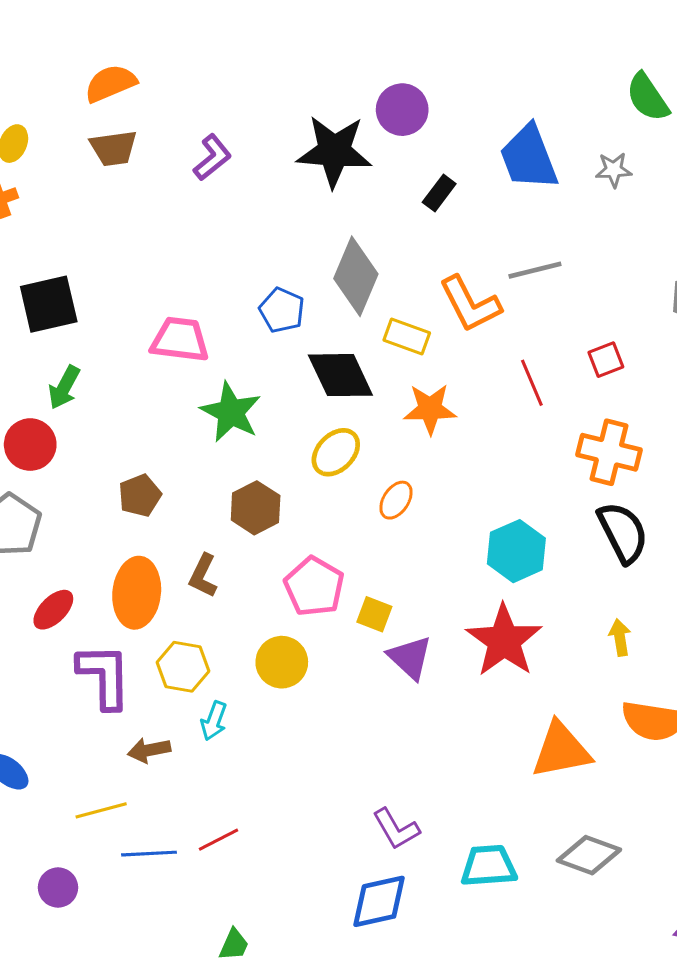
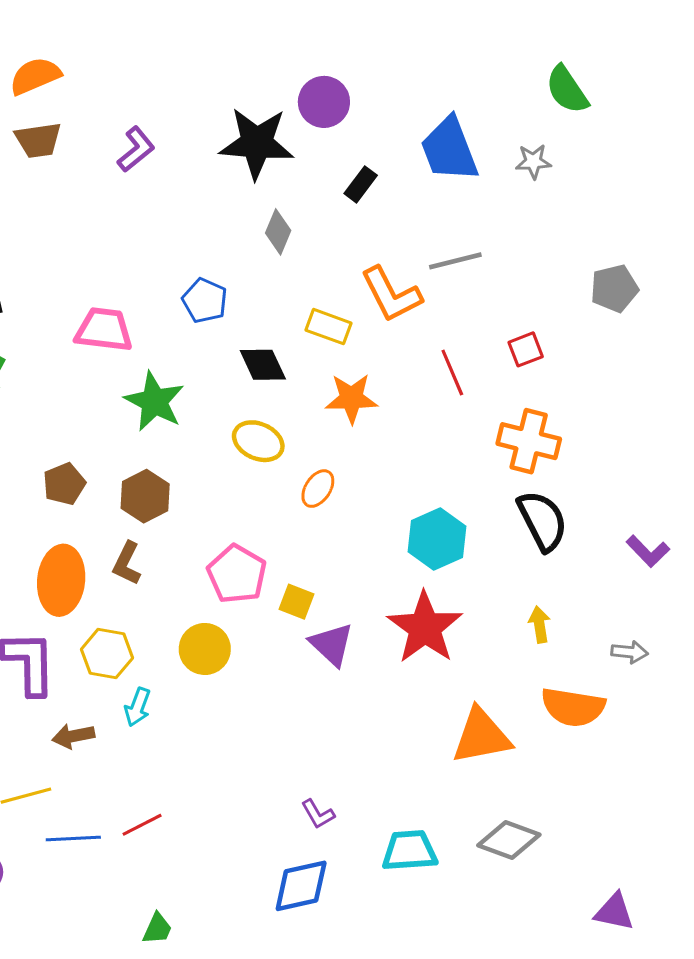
gray diamond: (356, 276) -> (278, 232), moved, size x0.6
black diamond: (340, 375) -> (263, 365), size x0.7
yellow ellipse: (336, 452) -> (258, 441), turned 69
brown hexagon: (256, 508) -> (145, 496), moved
purple L-shape: (396, 829) -> (318, 814), size x0.7

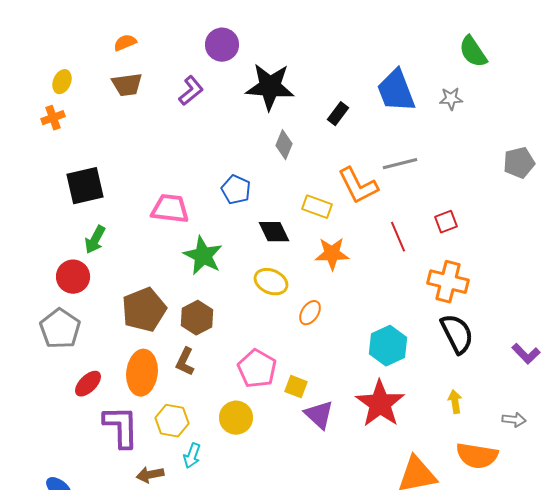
orange semicircle: (35, 76) -> (125, 43), size x0.7
purple circle: (324, 102) -> (222, 45), moved
gray pentagon: (614, 288) -> (519, 163), moved
brown pentagon: (64, 484) -> (144, 310), size x1.6

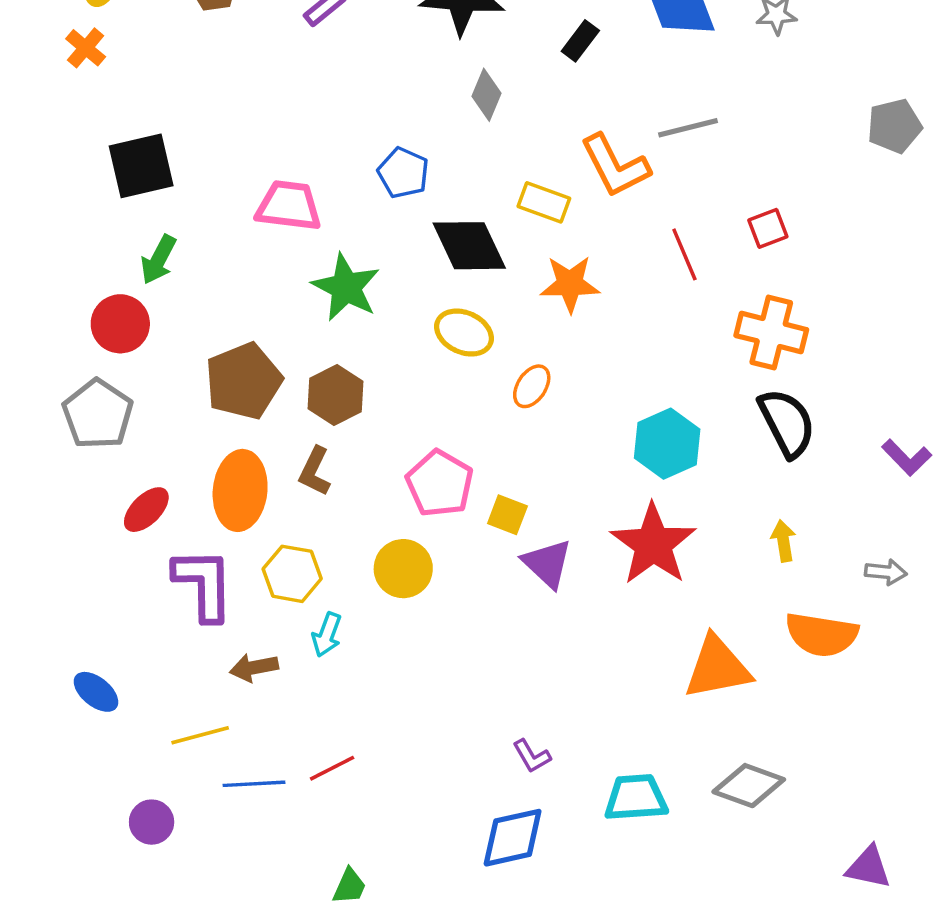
orange cross: (53, 118) -> (86, 48), turned -30
black diamond: (274, 232) -> (469, 246), size x1.4

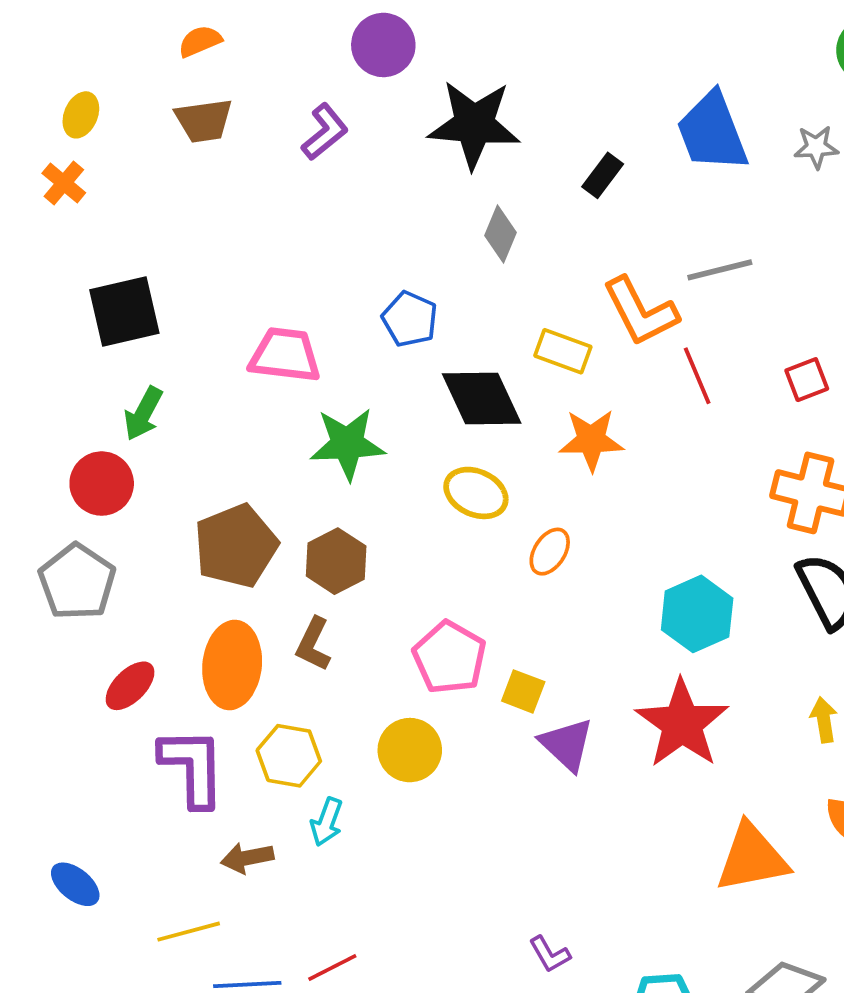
red line: (684, 254) -> (697, 376), moved
green star: (346, 287) -> (347, 444), turned -30

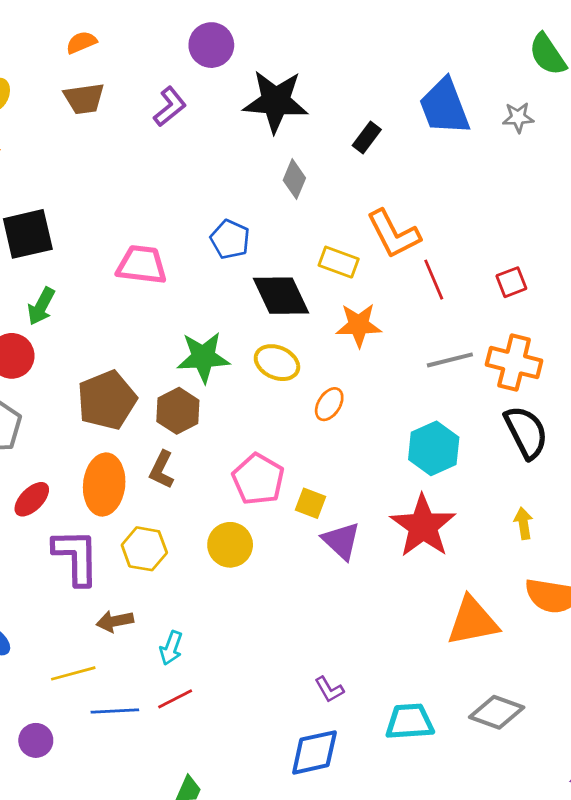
gray line: (720, 270) -> (450, 360), moved
green star: (347, 444) -> (203, 357), moved
cyan arrow: (327, 822) -> (171, 648), moved

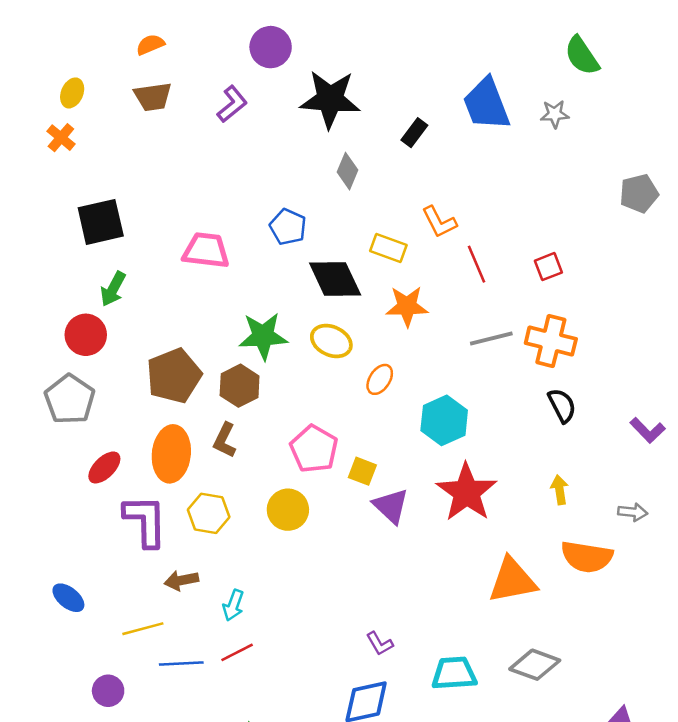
orange L-shape: (394, 234) -> (439, 222), size x0.7
black semicircle: (526, 432) -> (562, 405), size x0.7
cyan hexagon: (434, 448) -> (444, 420), moved

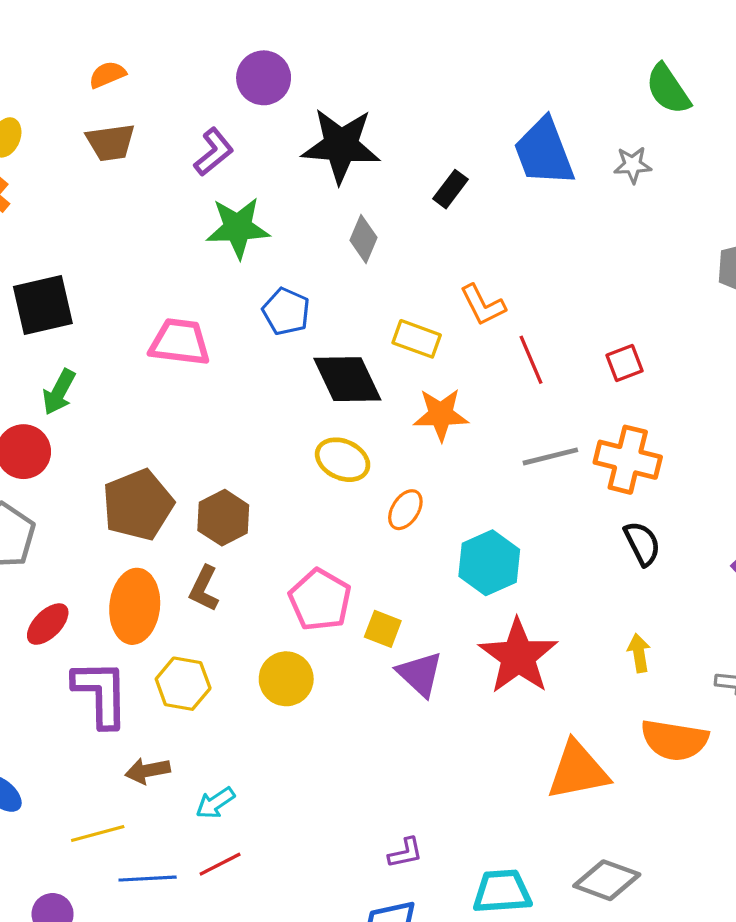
green star: (263, 336) -> (238, 228), moved
cyan arrow: (233, 605) -> (215, 803), turned 36
purple L-shape: (380, 644) -> (405, 853), turned -72

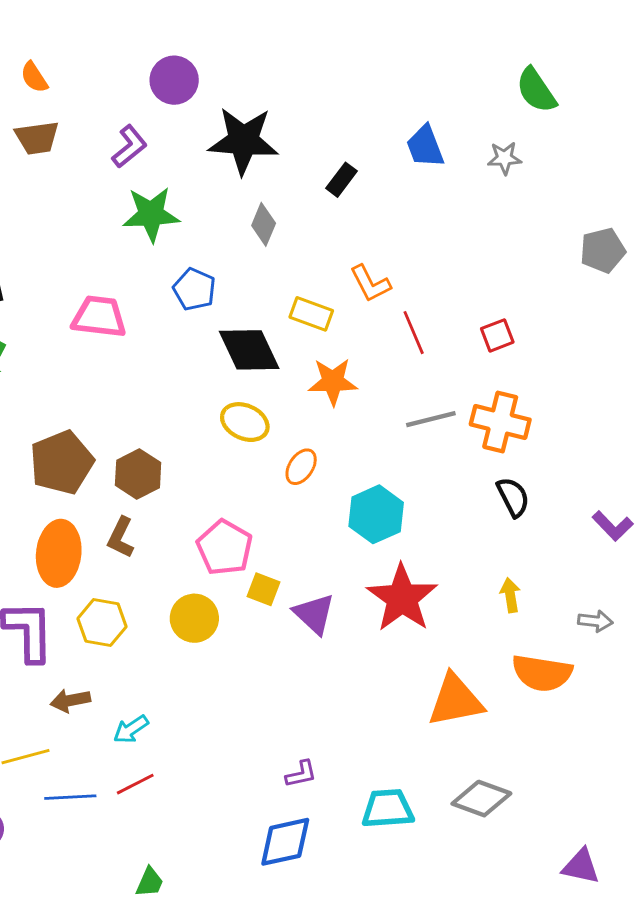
orange semicircle: (107, 75) -> (34, 77), turned -100
blue trapezoid: (544, 152) -> (425, 146), size x0.7
yellow square: (383, 629) -> (264, 589), moved

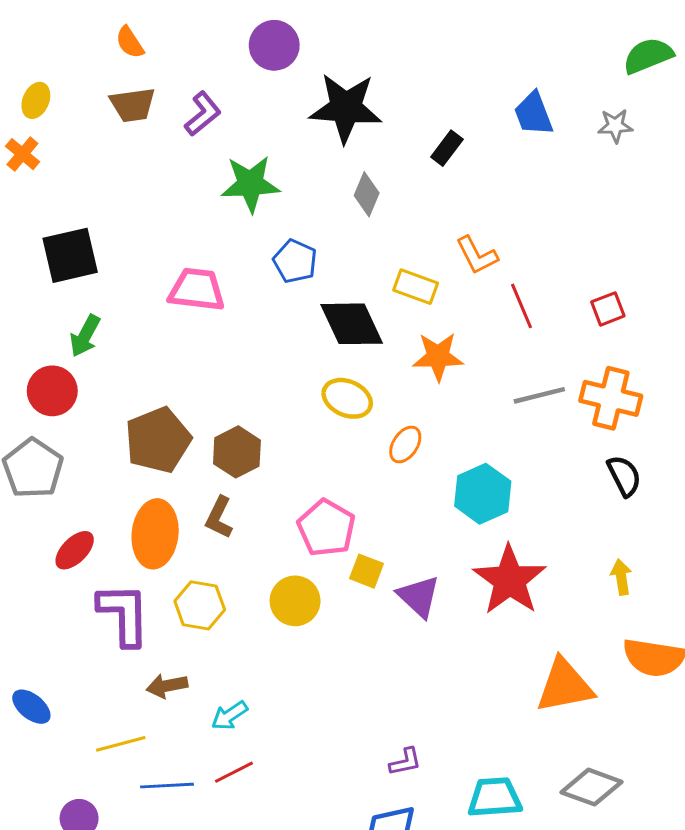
green semicircle: (536, 90) -> (648, 56), turned 102
purple L-shape: (129, 146) -> (203, 114), moved

